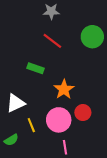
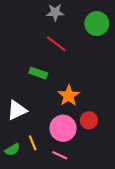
green circle: (92, 37) -> (97, 24), moved
yellow line: (31, 125) -> (33, 143), moved
pink line: (65, 147) -> (60, 155), moved, turned -56

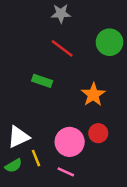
green circle: (97, 24) -> (109, 42), moved
orange star: (69, 96) -> (93, 95), moved
white triangle: (17, 110) -> (19, 137), moved

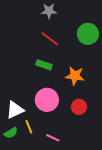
green rectangle: (42, 81) -> (44, 65), moved
orange star: (93, 95) -> (75, 76), turned -30
pink circle: (70, 142) -> (47, 100), moved

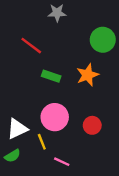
red line: (50, 39) -> (31, 46), moved
orange star: (75, 76) -> (88, 75), moved, turned -30
yellow line: (29, 127) -> (42, 142), moved

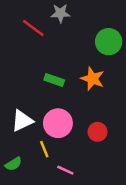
red line: (31, 46) -> (33, 28), moved
orange star: (88, 75) -> (93, 79), turned -30
white triangle: (17, 129) -> (22, 121), moved

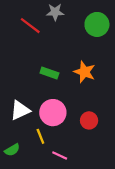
green circle: (109, 42) -> (97, 24), moved

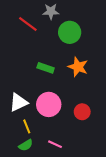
green circle: (97, 24) -> (70, 32), moved
yellow line: (40, 136) -> (27, 126), moved
green semicircle: (12, 150) -> (26, 145), moved

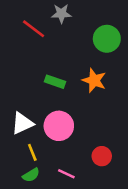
green circle: (70, 32) -> (107, 39), moved
red circle: (82, 112) -> (102, 156), moved

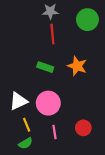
red line: (34, 29) -> (52, 34), moved, turned 48
green circle: (107, 39) -> (87, 20), moved
pink line: (66, 174) -> (54, 132), moved, turned 56

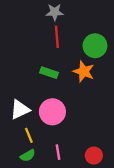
green circle: (87, 20) -> (95, 46), moved
red circle: (83, 128) -> (94, 156), moved
pink line: (54, 132) -> (58, 152), moved

